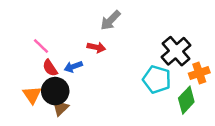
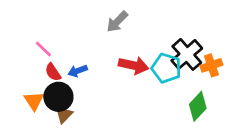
red arrow: (96, 47) -> (134, 65), moved, size x1.5
orange cross: (199, 73) -> (211, 65), moved
cyan pentagon: (157, 79) -> (166, 68), moved

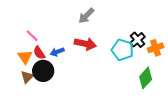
black cross: (187, 54) -> (138, 40), size x0.7
red arrow: (134, 65) -> (85, 44), moved
orange triangle: (34, 101) -> (25, 57), moved
brown triangle: (64, 115) -> (27, 77), moved

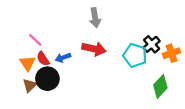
gray arrow: (86, 16) -> (95, 18), turned -54

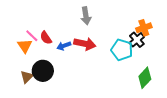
orange cross: (172, 53) -> (144, 28), moved
blue arrow: (63, 58) -> (64, 46), moved
red semicircle: (43, 59) -> (46, 38), moved
orange triangle: (27, 63) -> (25, 46), moved

